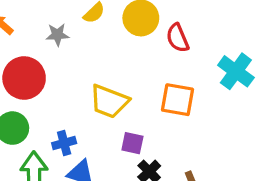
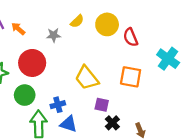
yellow trapezoid: (109, 101) -> (87, 78), turned 30

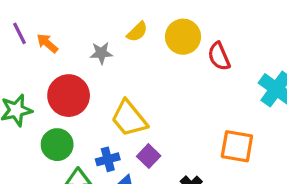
orange square: (131, 77) -> (237, 146), moved
yellow trapezoid: (87, 78) -> (129, 118), moved
purple square: (102, 105) -> (149, 156), moved, turned 32

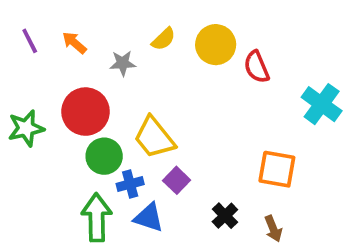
orange arrow: (47, 43) -> (74, 43), moved
green circle: (57, 145) -> (104, 156), moved

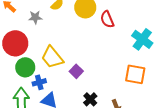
orange square: (277, 169) -> (135, 74), moved
purple square: (177, 180) -> (76, 71), moved

